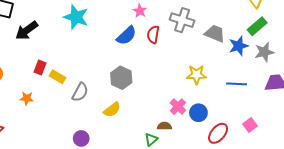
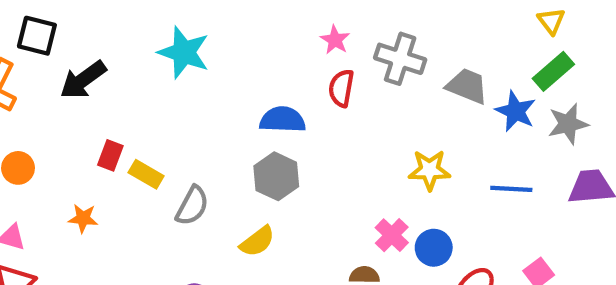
pink star: (140, 11) -> (335, 40), moved
blue semicircle: (126, 36) -> (283, 120), moved, turned -135
blue star: (239, 46) -> (516, 111), turned -30

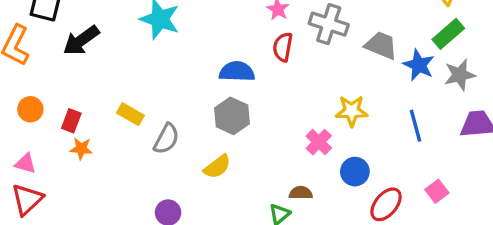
red rectangle: (110, 155) -> (71, 121), moved
blue line: (511, 189) -> (416, 126), turned 72
pink cross: (392, 235) -> (319, 142), moved

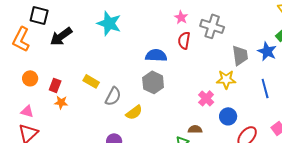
gray trapezoid: (381, 45) -> (240, 55), moved, turned 60
yellow semicircle: (217, 167) -> (134, 112), moved

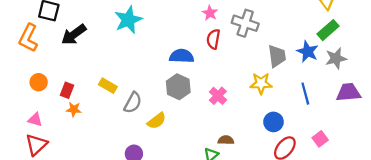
cyan star: (109, 23) -> (128, 20), turned 30
pink cross: (206, 98) -> (218, 96), moved
blue circle: (228, 116) -> (274, 122), moved

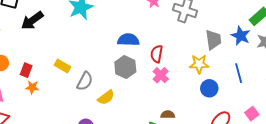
red semicircle: (213, 39) -> (157, 54), moved
blue circle: (274, 122) -> (209, 88), moved

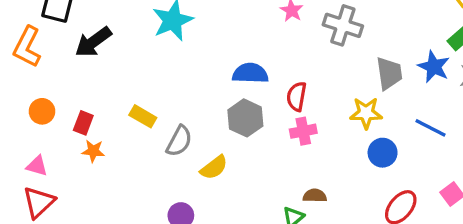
blue line: (239, 73) -> (430, 128), turned -48
pink cross: (161, 75) -> (303, 131), turned 35

